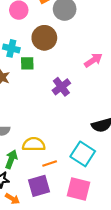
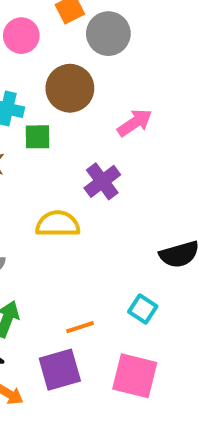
pink arrow: (93, 60) -> (135, 123), moved
yellow semicircle: (34, 144) -> (58, 224), moved
cyan square: (83, 154) -> (143, 309), size x0.6

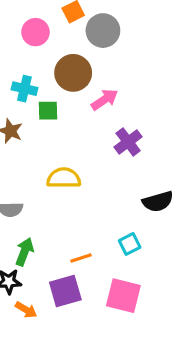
pink arrow: (135, 123) -> (105, 100), moved
purple cross: (102, 181) -> (128, 142), moved
cyan square: (143, 309) -> (130, 244), turned 30

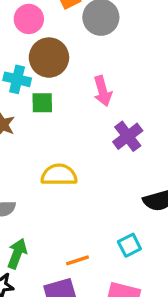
brown circle: (73, 73) -> (49, 58), moved
pink arrow: (105, 100) -> (103, 91), turned 108

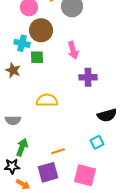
purple cross: (128, 136) -> (88, 77), turned 36
cyan square: (129, 245) -> (97, 142), moved

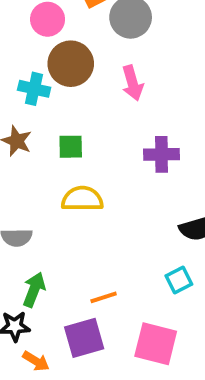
pink arrow: (73, 50) -> (133, 83), moved
green square: (37, 57) -> (71, 147), moved

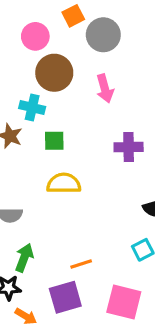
cyan cross: (34, 89) -> (32, 108), moved

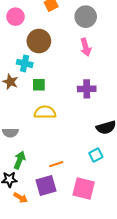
gray circle: (103, 35) -> (86, 17), moved
pink circle: (35, 36) -> (15, 17), moved
pink arrow: (105, 89) -> (86, 47), moved

